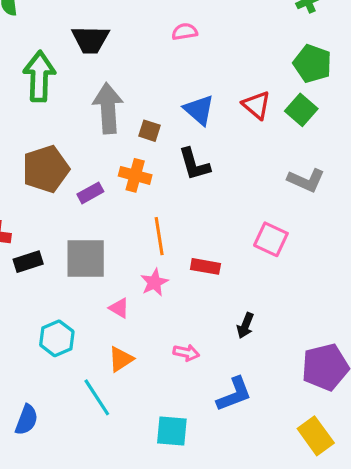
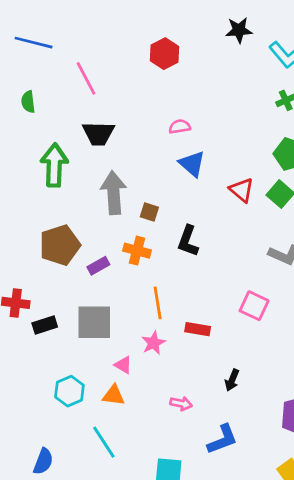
blue triangle: (199, 110) -> (192, 164), moved
black L-shape: (194, 164) -> (188, 241), turned 36
orange triangle: (121, 359) -> (114, 395), moved, turned 40

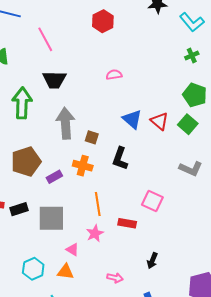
blue triangle: (192, 164) -> (132, 119), moved
pink square: (254, 306) -> (152, 201), moved
black rectangle: (45, 325) -> (19, 209), moved

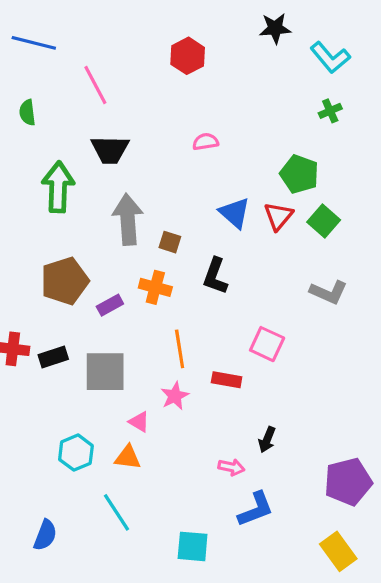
green pentagon: (195, 95) -> (299, 174), moved
red triangle: (159, 121) -> (278, 216), turned 30
pink arrow: (115, 278) -> (231, 467), moved

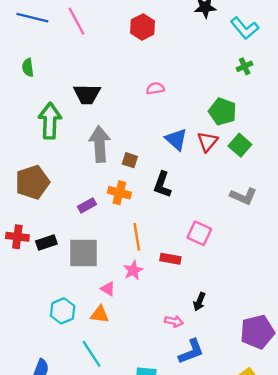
pink line: (95, 85) -> (76, 21), moved
brown pentagon: (65, 281) -> (32, 182), moved

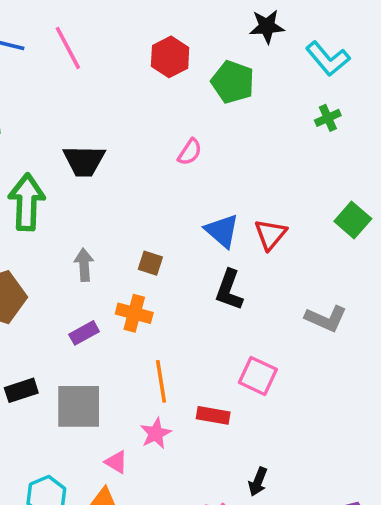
pink semicircle: (155, 88) -> (190, 152), turned 132
green pentagon: (223, 112) -> (233, 82), moved
gray arrow: (100, 144) -> (84, 265), moved, size x0.6
green square: (240, 145) -> (353, 220), moved
black L-shape: (162, 185) -> (229, 290), moved

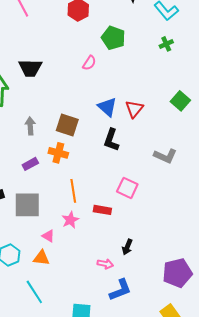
green pentagon: (233, 82) -> (113, 38), moved
brown square: (150, 263) -> (67, 125), size x1.6

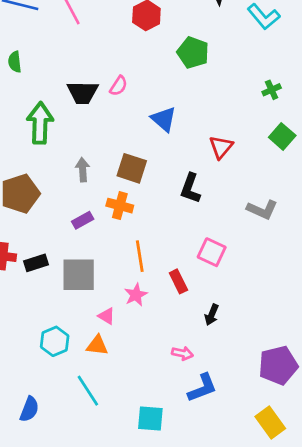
green cross: (166, 44) -> (272, 90), moved
pink semicircle: (89, 63) -> (119, 86), moved
blue triangle: (107, 107) -> (164, 119), moved
red rectangle: (102, 210) -> (178, 281), turned 54
black arrow: (127, 247) -> (212, 315), moved

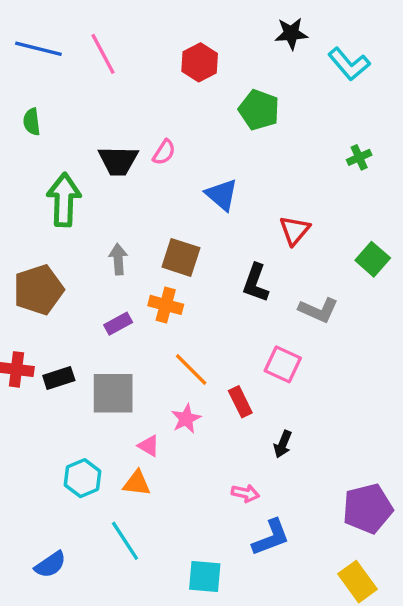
green square: (282, 136) -> (373, 259), moved
gray L-shape: (262, 210) -> (318, 310), moved
orange line: (140, 256) -> (191, 369), turned -36
blue semicircle: (29, 409) -> (50, 565), turned 35

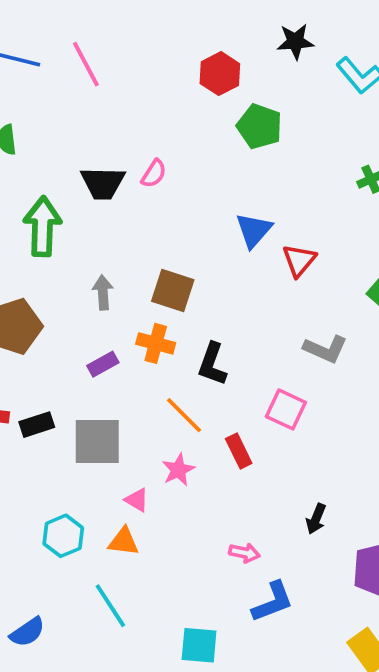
red hexagon: (200, 62) -> (220, 74), moved
blue triangle: (222, 195) -> (254, 230), moved, turned 30
black L-shape: (256, 283) -> (212, 364), moved
black arrow: (283, 444) -> (316, 519), moved

